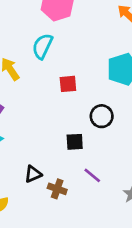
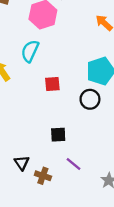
black circle: (102, 116) -> (90, 99), moved
black triangle: (33, 174) -> (22, 163), turned -42

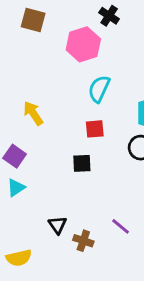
cyan semicircle: (30, 51) -> (99, 89), moved
black square: (58, 135) -> (82, 163), moved

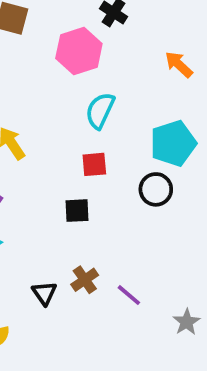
brown cross: (83, 241) -> (85, 280), moved, turned 36

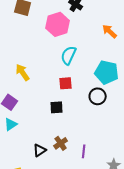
cyan pentagon: (173, 143) -> (107, 72), turned 30
black triangle: (44, 293) -> (40, 150), turned 32
purple line: (129, 295) -> (84, 151), turned 56

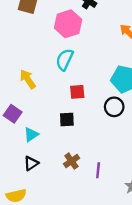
cyan semicircle: (69, 55) -> (65, 60), moved
cyan triangle: (11, 124) -> (31, 135), moved
black triangle: (40, 150) -> (31, 163), moved

